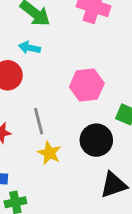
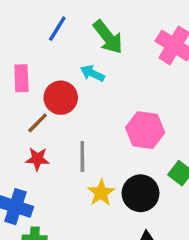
yellow star: (49, 153) -> (101, 193), moved

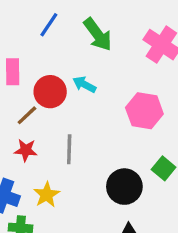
cyan arrow: (92, 73) -> (84, 84), moved
pink hexagon: (145, 130) -> (144, 111), moved
yellow star: (101, 193) -> (47, 195), moved

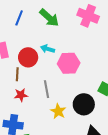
pink hexagon: (144, 111) -> (69, 63), moved
brown line: (27, 115) -> (17, 74), turned -32
yellow star: (47, 195) -> (58, 111), moved

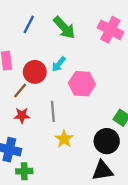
cyan arrow: (48, 49) -> (59, 64), turned -72
brown line: (17, 74) -> (20, 91), turned 32
black circle: (84, 104) -> (107, 141), moved

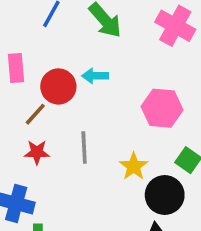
cyan arrow: (59, 64) -> (95, 76), turned 49
pink hexagon: (82, 84) -> (162, 108), moved
yellow star: (64, 139) -> (134, 166), moved

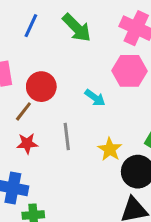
cyan arrow: (95, 76) -> (95, 98), moved, turned -140
pink hexagon: (162, 108) -> (130, 71), moved

